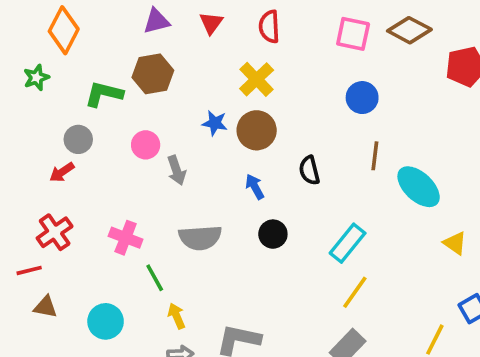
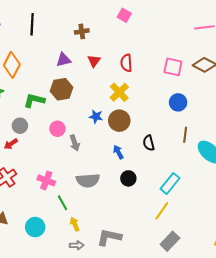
yellow line: (355, 292) -> (162, 211), moved

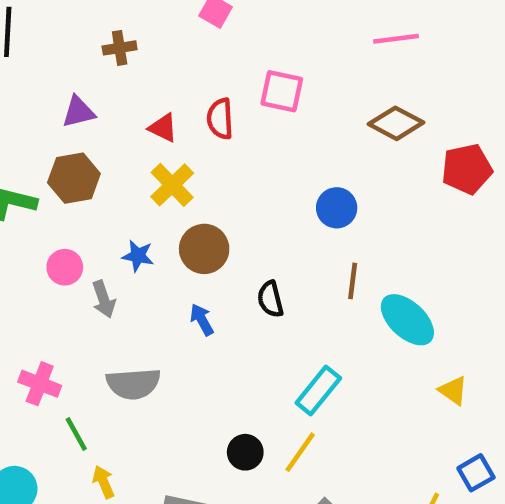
red triangle: (94, 61) -> (163, 128), moved, turned -40
pink square: (173, 67) -> (282, 91), moved
yellow cross: (119, 92) -> (172, 185), moved
blue star: (96, 117) -> (138, 256), moved
black circle: (128, 178) -> (245, 452), moved

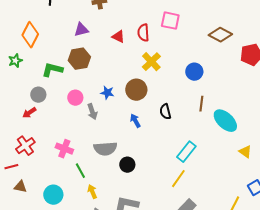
yellow cross: (172, 185) -> (151, 62), moved
black circle: (245, 452) -> (127, 165), moved

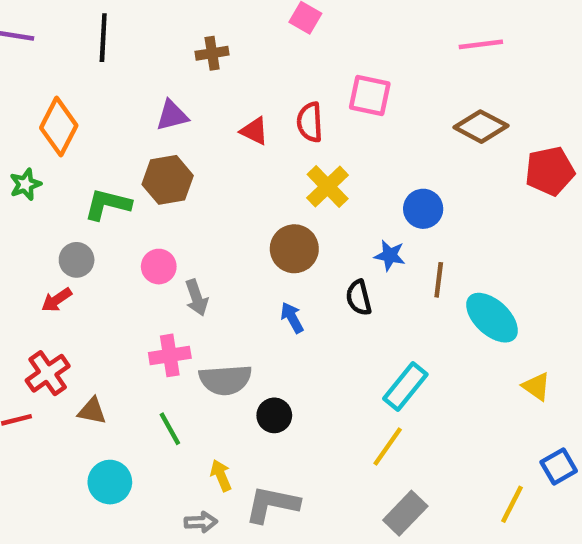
blue star: (107, 93) -> (390, 255), moved
pink cross: (64, 149) -> (170, 355), moved, turned -30
brown triangle: (20, 187) -> (92, 411), moved
yellow arrow: (92, 192) -> (221, 475), moved

